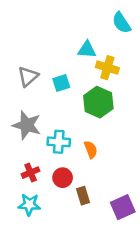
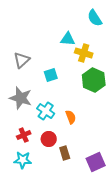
cyan square: (61, 83) -> (51, 75), moved
green hexagon: (98, 102) -> (94, 80), moved
cyan cross: (59, 142) -> (46, 111), turned 30

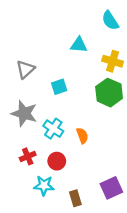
yellow cross: (84, 53) -> (113, 61), moved
brown rectangle: (65, 153) -> (75, 198), moved
cyan star: (23, 160) -> (44, 186), moved

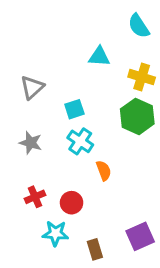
gray star: (24, 113) -> (31, 143), size x0.7
cyan cross: (53, 129) -> (80, 141), moved

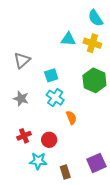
yellow cross: (142, 77) -> (92, 43), moved

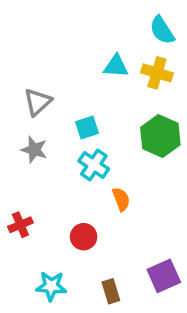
gray star: (21, 99) -> (34, 150), moved
red cross: (24, 136) -> (20, 225), moved
cyan star: (38, 161) -> (51, 286), moved

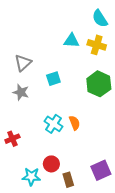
cyan cross: (94, 165) -> (53, 124), moved
red circle: (84, 237) -> (51, 164), moved

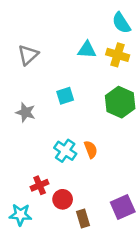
gray triangle: (23, 63) -> (28, 55), moved
red cross: (12, 139) -> (40, 185), moved
cyan star: (31, 177) -> (20, 215), moved

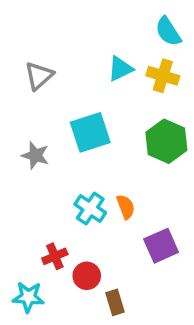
cyan triangle: (87, 50) -> (120, 69), turned -30
cyan square: (65, 96) -> (90, 132), size x1.6
purple square: (123, 207) -> (161, 246), moved

